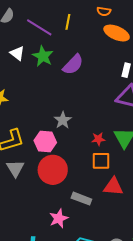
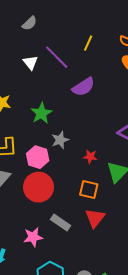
purple line: (39, 27) -> (57, 57), moved
green star: (43, 56) -> (41, 113), moved
red star: (98, 139) -> (90, 157), moved
red triangle: (113, 187) -> (95, 218), turned 50

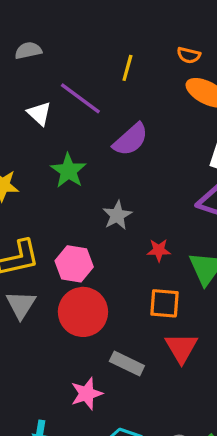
gray semicircle: (30, 23) -> (28, 51), turned -140
green star: (41, 113) -> (68, 171), moved
gray star: (60, 140) -> (117, 215), moved

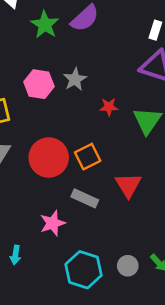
green star: (68, 171) -> (45, 25), moved
pink hexagon: (74, 264) -> (39, 84), moved
orange square: (164, 303) -> (88, 157), moved, turned -30

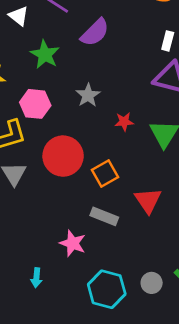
green star: (45, 25) -> (45, 54), moved
pink hexagon: (39, 84) -> (35, 104), moved
red circle: (49, 158) -> (63, 156), moved
pink star: (53, 223) -> (73, 243), turned -30

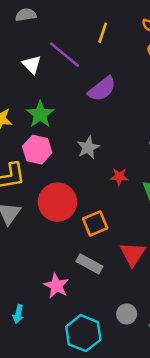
green star: (45, 54) -> (40, 114), moved
gray circle: (152, 283) -> (127, 314), moved

